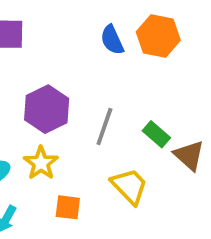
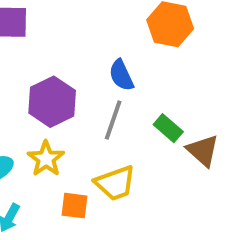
blue semicircle: (112, 40) -> (121, 75), moved
yellow trapezoid: (129, 186) -> (115, 183), moved, turned 114

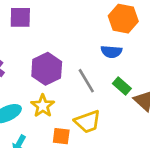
blue semicircle: (121, 75) -> (111, 52), moved, turned -60
gray line: (113, 120) -> (86, 81), turned -50

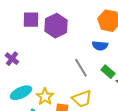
purple hexagon: (47, 69) -> (56, 26), moved
yellow star: (43, 106) -> (45, 97), moved

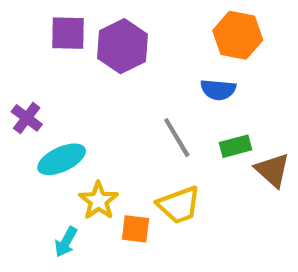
green rectangle: (108, 72) -> (236, 146), turned -56
cyan ellipse: (21, 93) -> (62, 159), moved

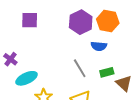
purple hexagon: (122, 46) -> (81, 22), moved

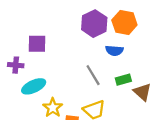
purple square: (30, 20) -> (37, 44), moved
purple cross: (10, 59) -> (16, 65), turned -32

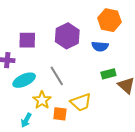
purple hexagon: (94, 24) -> (67, 36), moved
gray line: (93, 75) -> (57, 76), moved

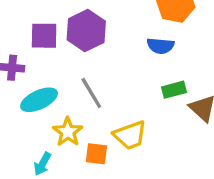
purple hexagon: (67, 36) -> (86, 31), moved

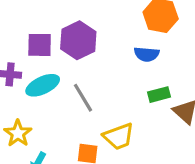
cyan ellipse: (39, 100) -> (43, 85), moved
yellow star: (68, 132) -> (18, 133), moved

